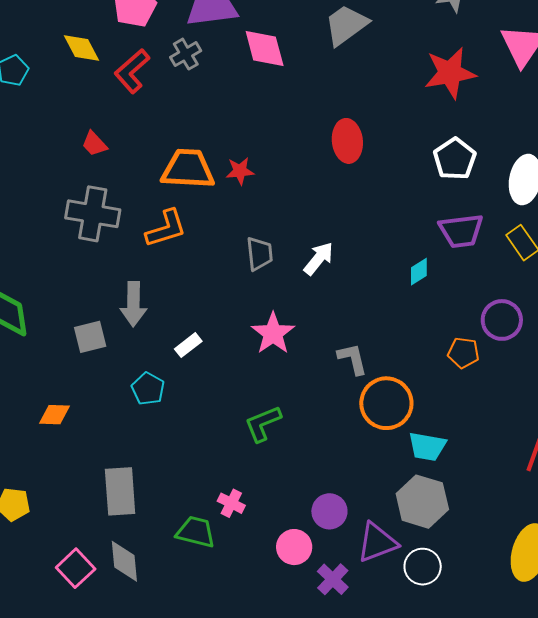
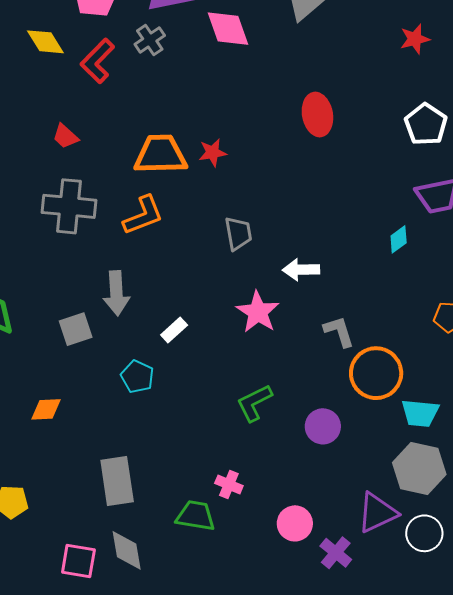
red star: (450, 73) -> (415, 39), size x0.6
white arrow: (319, 258) -> (301, 270), moved, turned -126
purple circle: (329, 511) -> (323, 426), moved
pink square: (76, 568) -> (78, 561), turned -33

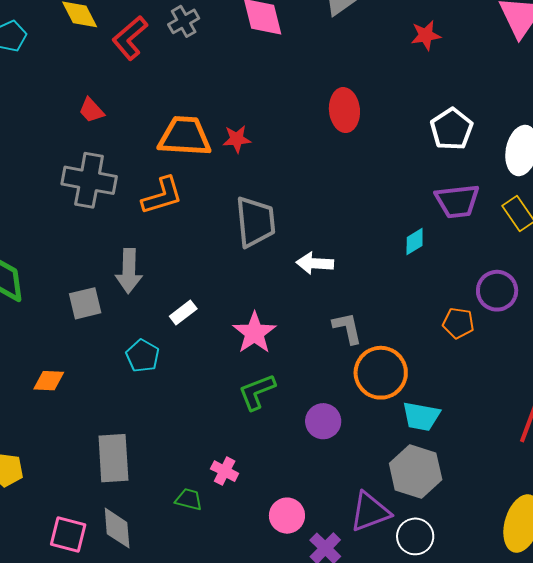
red star: (415, 39) -> (426, 35), moved
gray trapezoid: (238, 233) -> (255, 222), size x1.5
pink star: (258, 312) -> (254, 333), moved
green trapezoid: (196, 516) -> (189, 499), size x0.7

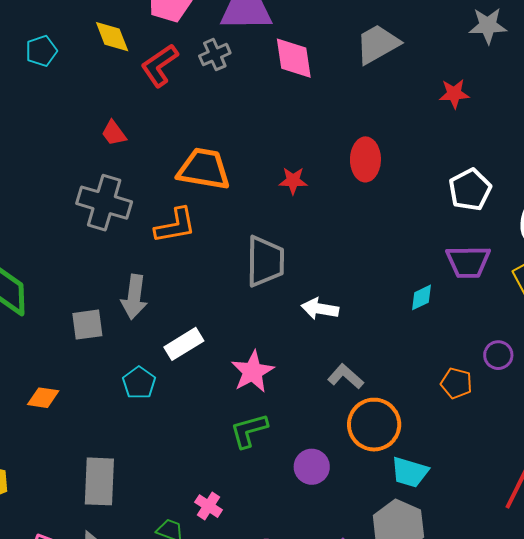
red star: (237, 139) -> (293, 181), moved
purple circle: (497, 291) -> (498, 355), size x0.7
white rectangle: (183, 312) -> (184, 344), size x1.4
gray L-shape: (347, 328) -> (346, 377), turned -42

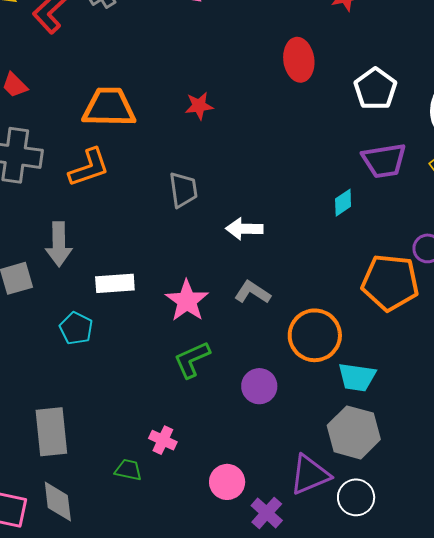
red ellipse: (365, 159) -> (299, 60), moved
gray trapezoid: (265, 261) -> (183, 190), size x0.7
white rectangle: (184, 344) -> (115, 283), turned 36
gray L-shape: (346, 377) -> (253, 292), moved
orange pentagon: (456, 383) -> (390, 282), size x1.8

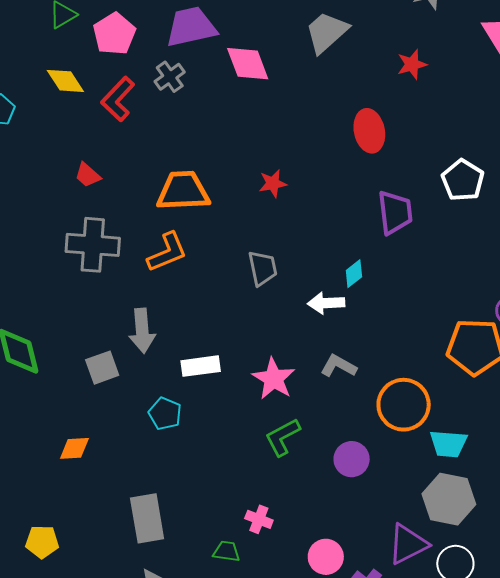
white pentagon: (375, 89) -> (463, 180), moved
purple trapezoid: (384, 161) -> (395, 212), moved, turned -84
cyan diamond: (343, 203) -> (354, 274), moved

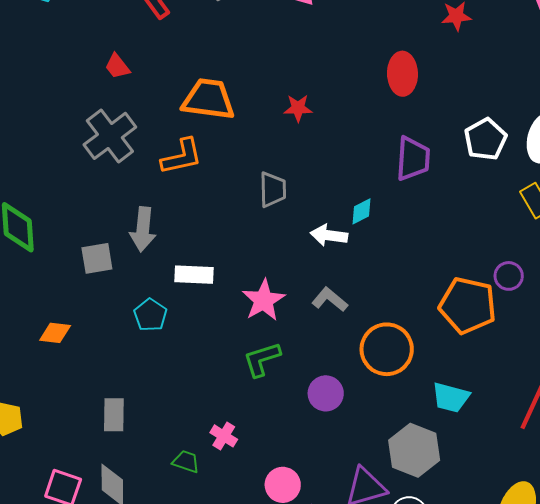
gray cross: (93, 245) -> (110, 136), turned 38
cyan trapezoid: (448, 444) -> (451, 397), moved
gray rectangle: (147, 518) -> (114, 415), size x0.7

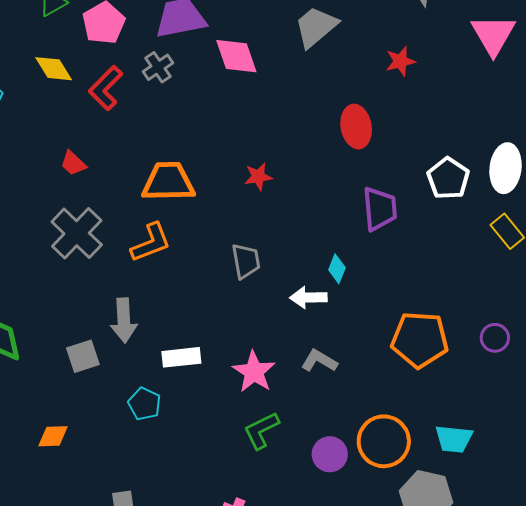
cyan diamond: (362, 211) -> (337, 269), turned -32
purple circle: (509, 276) -> (495, 338), moved
orange pentagon: (468, 305) -> (420, 340), moved
orange circle: (387, 349) -> (384, 441), moved

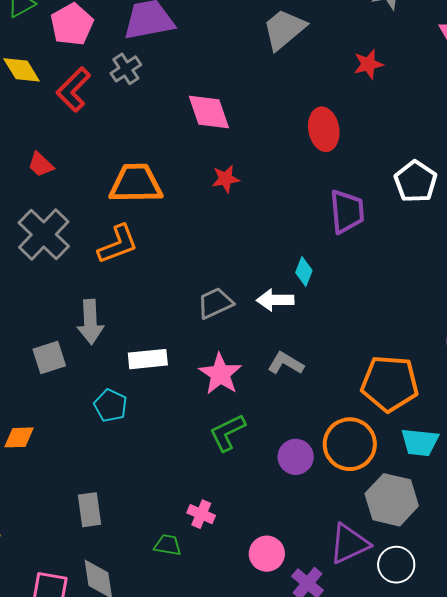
pink diamond: (236, 56) -> (209, 112), moved
gray trapezoid: (246, 261) -> (215, 303), moved, turned -105
orange pentagon: (420, 340) -> (390, 384), moved

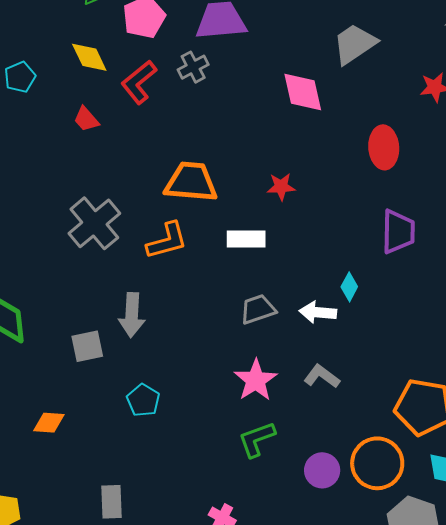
pink diamond: (209, 112) -> (303, 92), moved
red trapezoid: (41, 165) -> (86, 119), moved
white rectangle: (148, 359) -> (246, 239), moved

